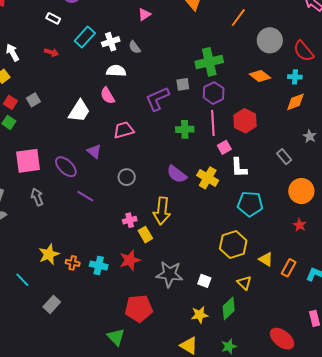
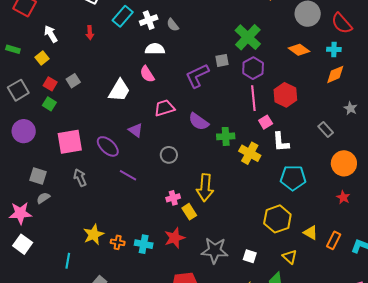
red arrow: (51, 52) -> (90, 33), turned 72
green cross: (209, 62) -> (248, 37), turned -32
green cross: (185, 129) -> (226, 136), moved
purple semicircle: (177, 174) -> (199, 122), moved
cyan line: (22, 280) -> (68, 261), turned 56

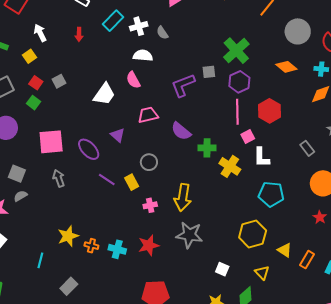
yellow rectangle: (189, 212) -> (132, 182), moved
gray star: (215, 250) -> (189, 235), moved

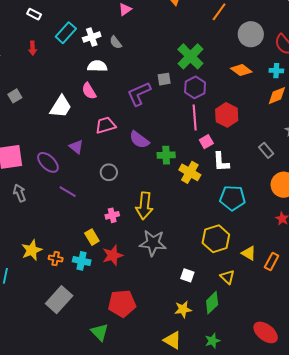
yellow rectangle: (132, 182) -> (92, 237), moved
gray rectangle: (69, 286) -> (59, 300), moved, size x1.5

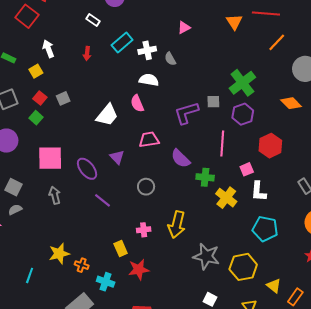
pink line: (195, 117) -> (222, 143), moved
gray star: (153, 243) -> (206, 256), moved
cyan cross: (82, 261) -> (106, 282), moved

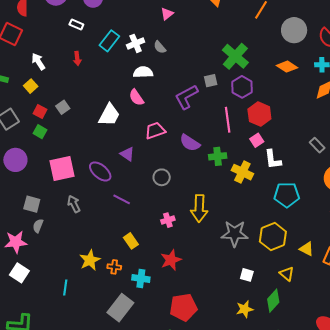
red hexagon: (270, 146) -> (259, 114), moved
gray semicircle: (15, 210) -> (38, 226), turned -32
yellow rectangle: (121, 249) -> (131, 241), moved

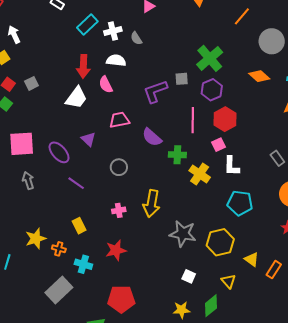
red arrow: (77, 59) -> (83, 66), moved, size x1.6

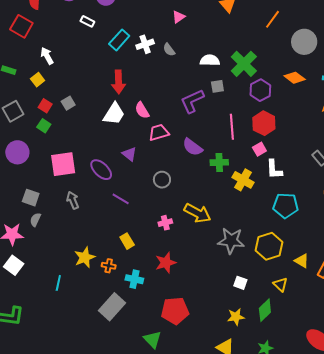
white semicircle: (116, 60) -> (210, 60), moved
pink semicircle: (106, 85) -> (142, 110), moved
purple hexagon: (212, 90) -> (260, 90), moved
yellow arrow: (152, 203) -> (197, 213), turned -68

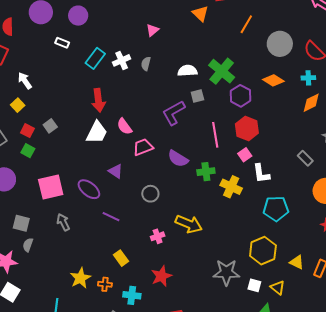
gray semicircle: (169, 50) -> (146, 64), turned 56
gray star: (231, 241) -> (226, 272), moved
white square: (240, 283) -> (254, 285), moved

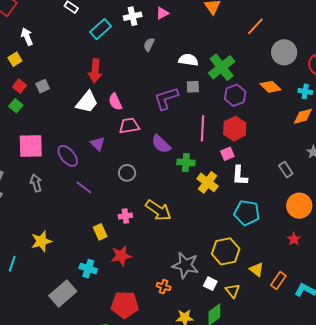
white cross: (122, 60) -> (133, 16), moved
yellow rectangle: (121, 258) -> (100, 232), moved
orange cross: (105, 284) -> (164, 287), moved

